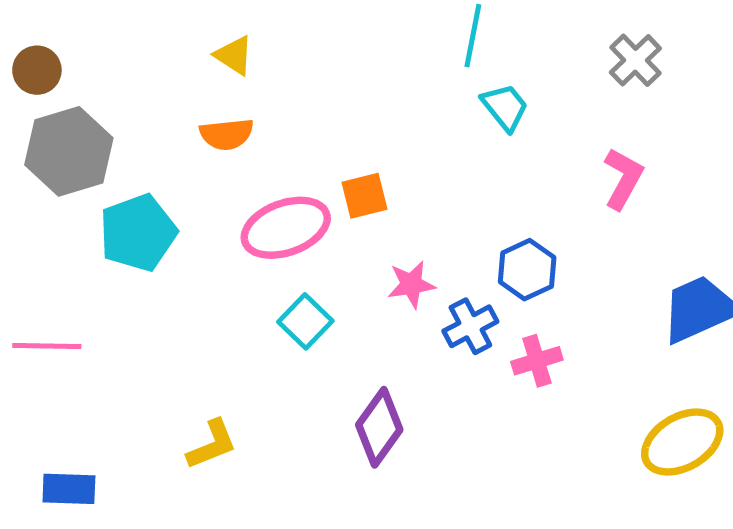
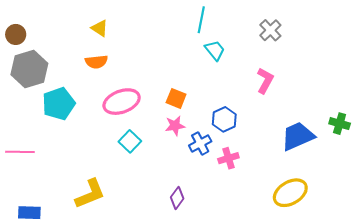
orange square: (365, 196) -> (176, 98), moved, turned 36
purple diamond: (379, 427) -> (177, 198), moved, size x0.7
yellow L-shape: (212, 444) -> (90, 194), size x1.4

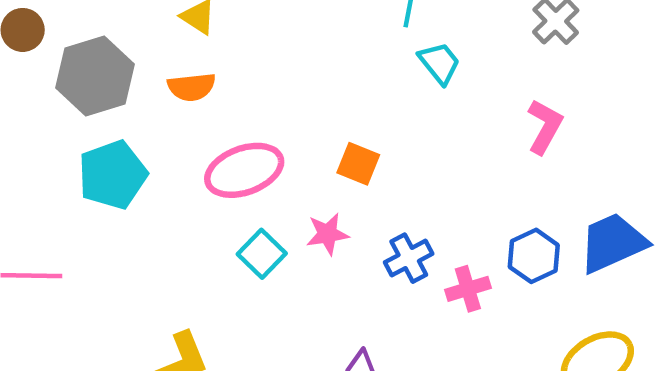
gray hexagon: (29, 69) -> (95, 76), moved
blue hexagon: (224, 119) -> (534, 256), moved
pink star: (175, 126) -> (328, 234), moved

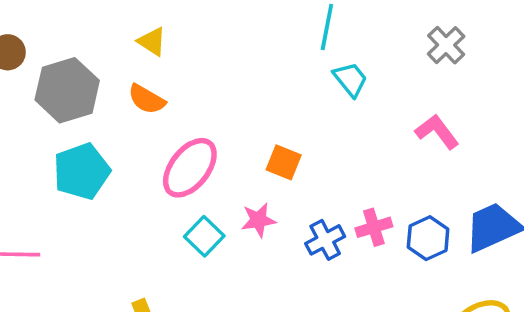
orange semicircle: (192, 87) -> (147, 99), turned 36
pink L-shape: (545, 126) -> (437, 132), turned -66
pink ellipse: (244, 170) -> (190, 168), turned -32
pink cross: (468, 289) -> (374, 227), moved

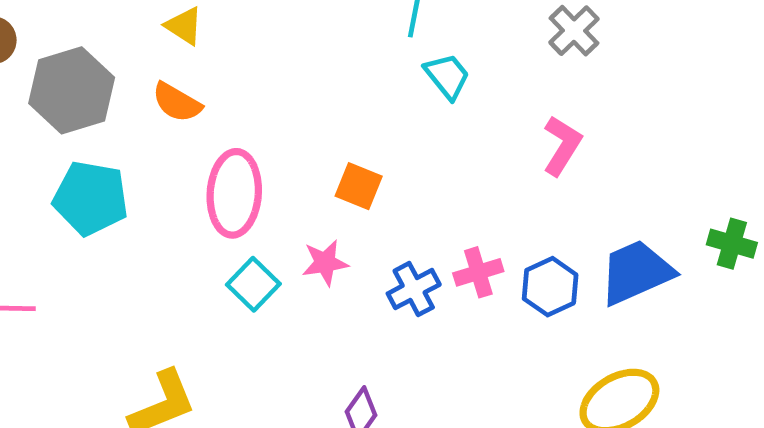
pink L-shape: (437, 132) -> (562, 145), turned 69
pink ellipse: (190, 168) -> (234, 193), turned -34
cyan pentagon: (82, 171) -> (91, 198), turned 30

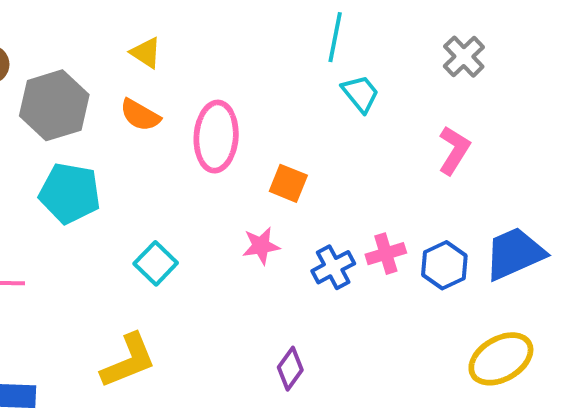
pink ellipse: (234, 193) -> (216, 137), moved
cyan square: (253, 284) -> (156, 263), moved

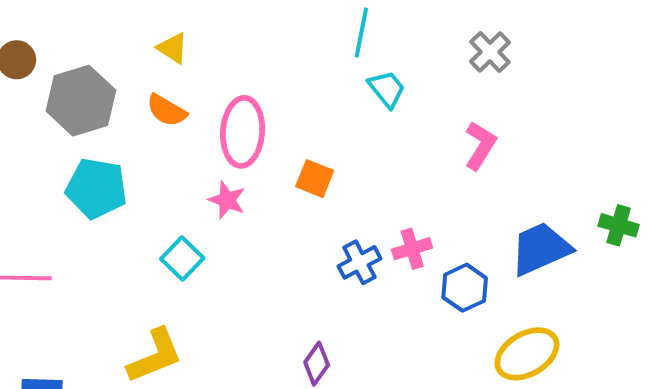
pink star: (261, 246) -> (227, 200), moved, turned 30
blue hexagon: (444, 265) -> (465, 288), moved

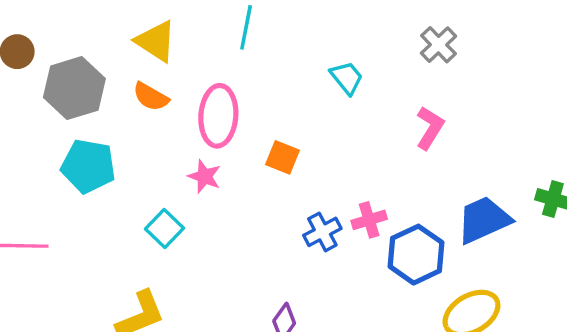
cyan line: (361, 32) -> (246, 27), moved
yellow triangle: (172, 48) -> (156, 41), size x1.5
blue hexagon: (465, 288) -> (416, 255), size x1.4

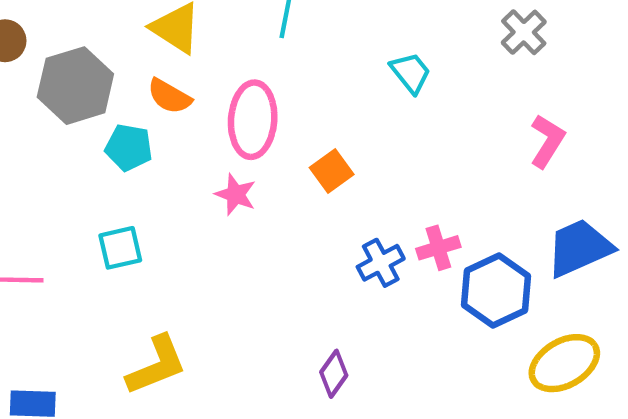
pink L-shape: (430, 128) -> (547, 141), moved
orange square: (282, 157) -> (332, 171), turned 32
cyan pentagon: (88, 166) -> (129, 147), moved, size x0.7
cyan square: (165, 228) -> (120, 248), moved, turned 33

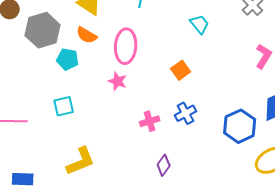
orange square: (332, 171) -> (181, 70), moved
pink cross: (438, 248) -> (150, 121), moved

